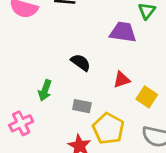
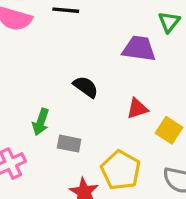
gray rectangle: (82, 106) -> (69, 144), moved

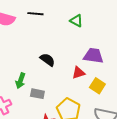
green triangle: (169, 22) -> (76, 21), moved, turned -40
purple trapezoid: (139, 49) -> (93, 56), moved

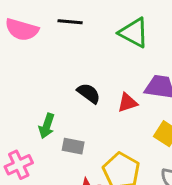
green triangle: (76, 21) -> (134, 33), size x1.5
red triangle: (78, 73) -> (128, 103), moved

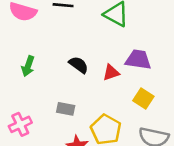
green arrow: (47, 126) -> (28, 66), moved

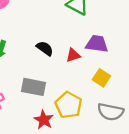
gray rectangle: (66, 109) -> (33, 87), size x1.5

